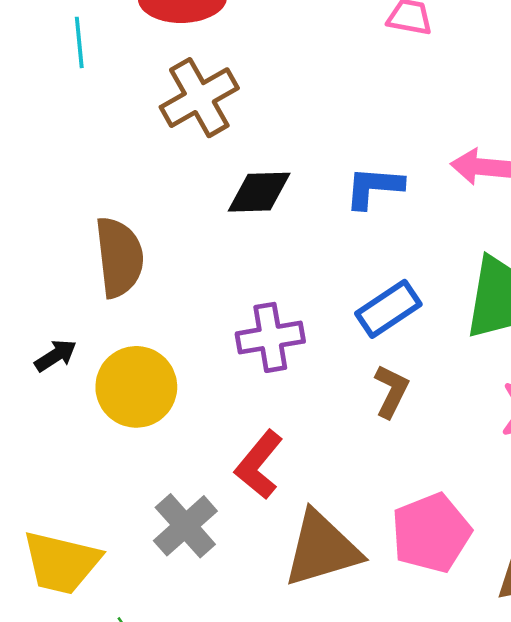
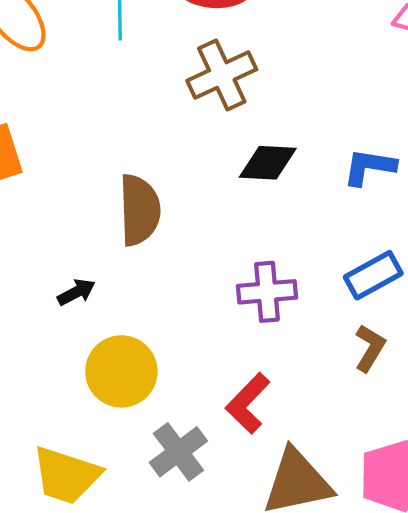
yellow circle: (136, 387) -> (121, 371), moved

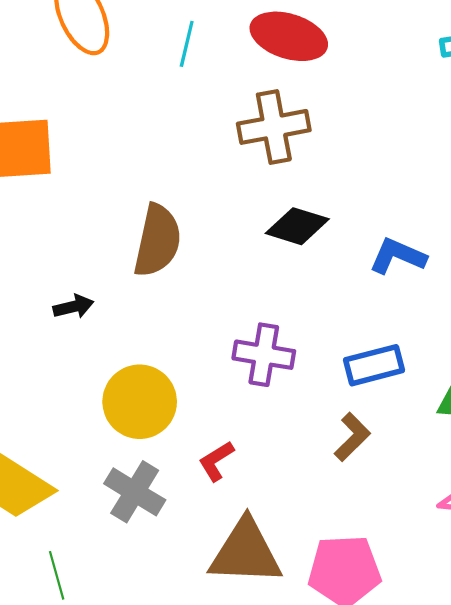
yellow circle: (121, 371) -> (140, 402), moved
red L-shape: (248, 403) -> (216, 461), size x0.7
gray cross: (178, 452) -> (135, 492), turned -36

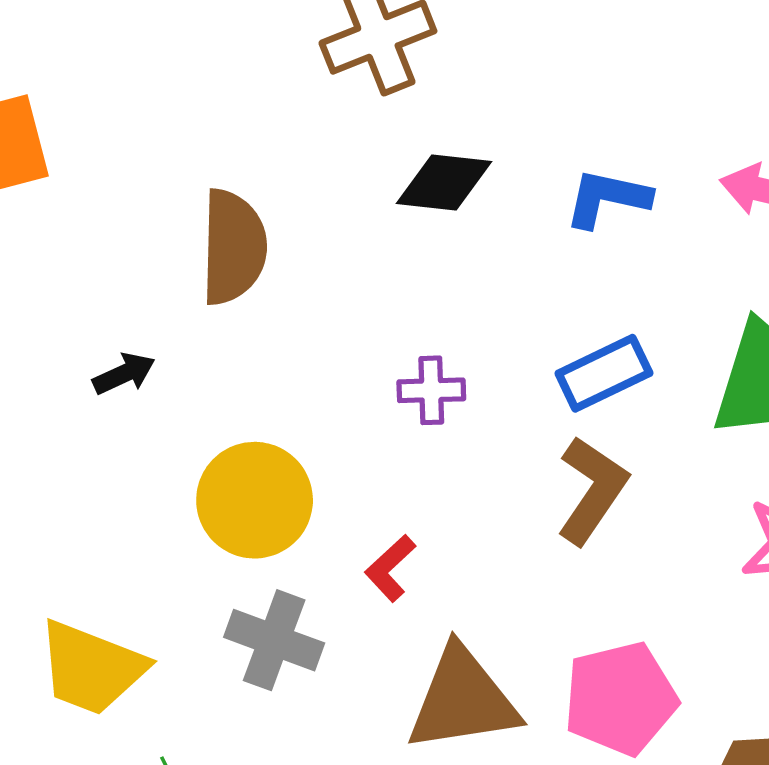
purple cross: (264, 355) -> (431, 390), size x0.7
brown L-shape: (352, 437) -> (592, 490), size x1.4

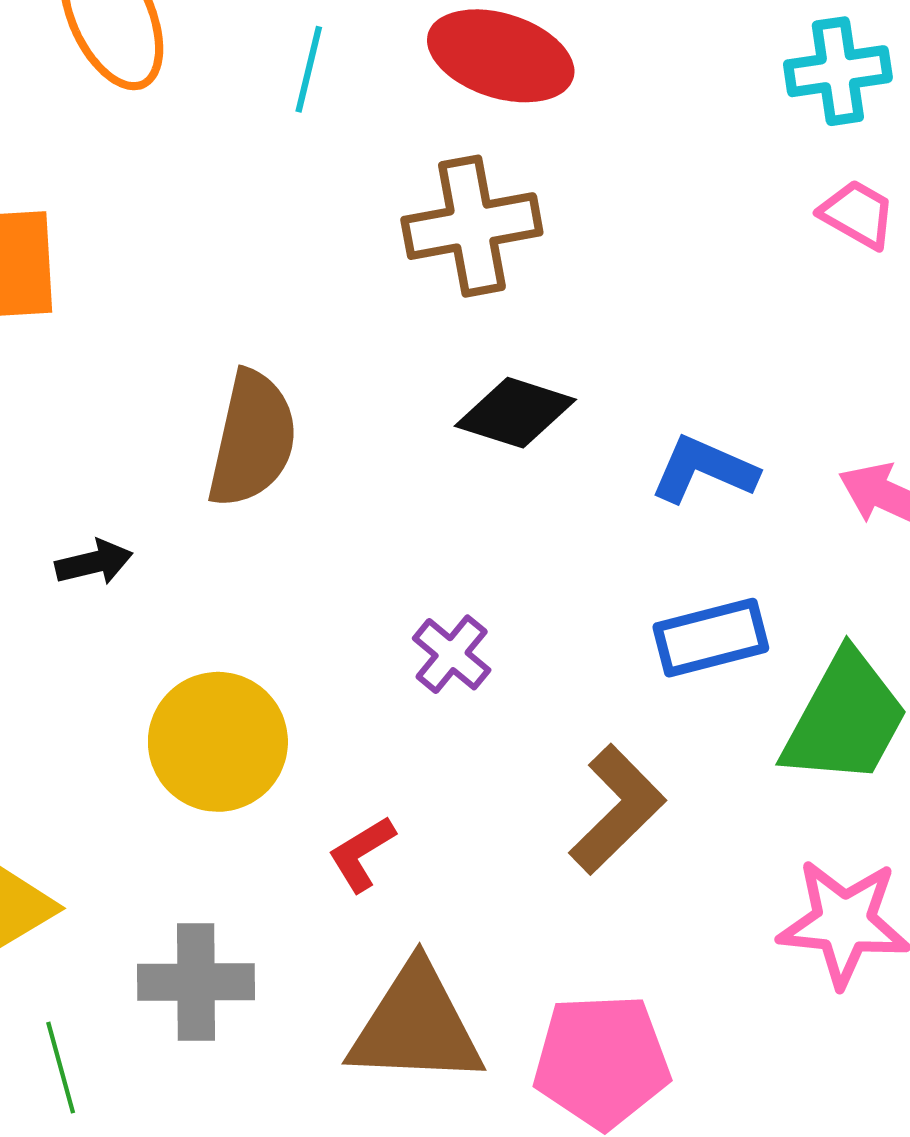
blue rectangle: (604, 373) -> (711, 638), moved
purple cross: (431, 390) -> (452, 654), turned 30
gray cross: (274, 640) -> (196, 982), moved, turned -32

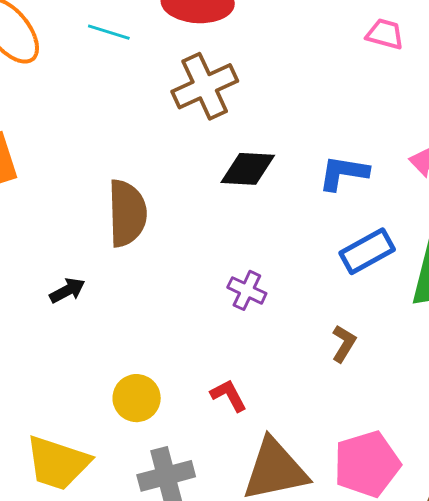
cyan line: (309, 69) -> (109, 32), turned -72
yellow circle: (218, 742) -> (137, 398), moved, size x0.7
brown L-shape: (617, 809) -> (344, 344), size x0.6
red L-shape: (362, 854) -> (229, 395), turned 108

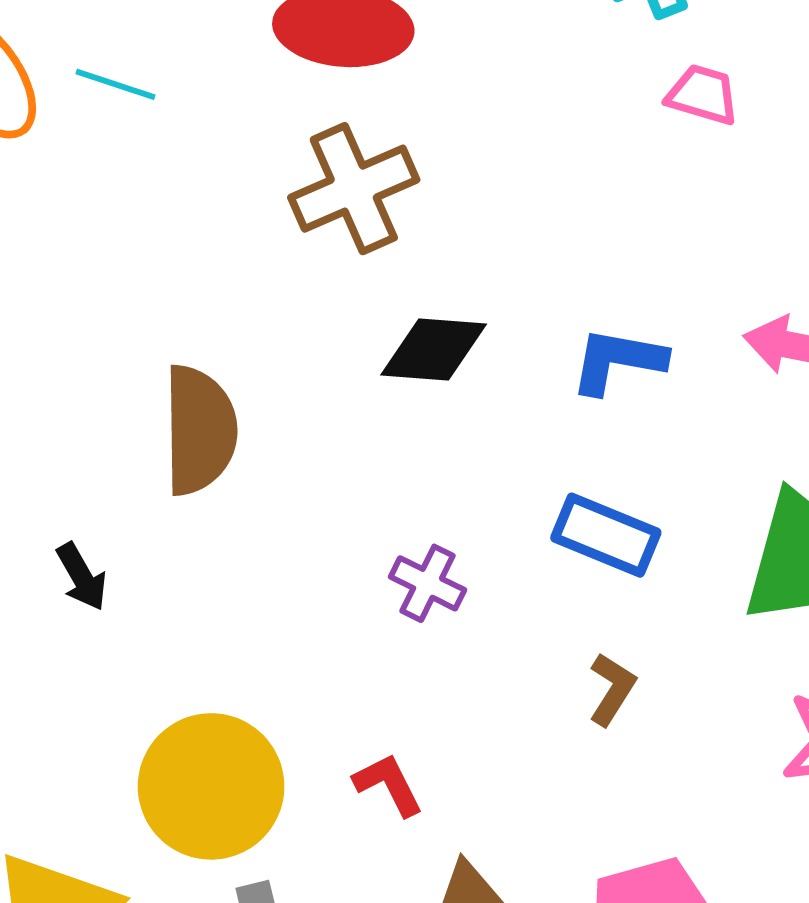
cyan line: (109, 32) -> (115, 84), moved
blue rectangle: (367, 251) -> (606, 535), moved, turned 50
black arrow: (67, 290) -> (82, 577), turned 87
yellow circle: (137, 398) -> (211, 786), size x1.6

